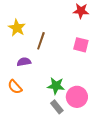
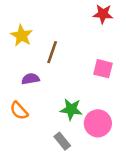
pink square: (81, 45) -> (103, 69), moved
gray rectangle: (57, 107) -> (62, 141), moved

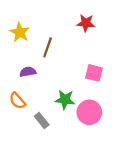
red star: (103, 14) -> (86, 23), moved
pink square: (103, 69) -> (94, 73), moved
gray rectangle: (62, 141) -> (42, 120), moved

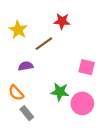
red star: (86, 23) -> (62, 21), moved
brown line: (48, 47) -> (44, 44), turned 36
gray rectangle: (42, 120) -> (27, 113), moved

